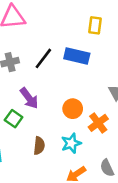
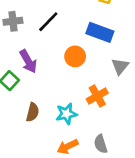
blue rectangle: (77, 56) -> (100, 32), moved
orange circle: (73, 109) -> (75, 56), moved

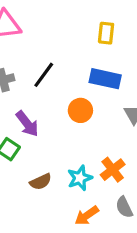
orange cross: (97, 96) -> (113, 170), moved
brown semicircle: (33, 112) -> (41, 182), turned 60

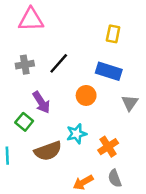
cyan star: (80, 178) -> (77, 134), moved
brown semicircle: (41, 182) -> (48, 151), size x1.5

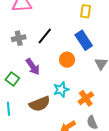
blue rectangle: (109, 71) -> (84, 40), turned 42
green square: (24, 122) -> (12, 79), moved

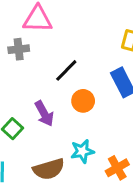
gray cross: (19, 38) -> (19, 49), moved
orange circle: (67, 60) -> (83, 101), moved

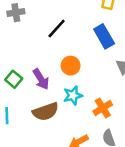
orange circle: (83, 101) -> (71, 66), moved
purple arrow: (44, 114) -> (41, 79), moved

